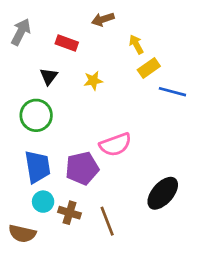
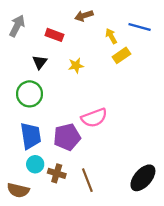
blue line: (172, 92) -> (140, 27), moved
black ellipse: (163, 193) -> (143, 178), moved

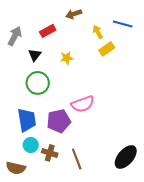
gray arrow: (17, 26) -> (15, 36), moved
red rectangle: (54, 35) -> (48, 31), turned -49
green circle: (29, 94) -> (38, 83), moved

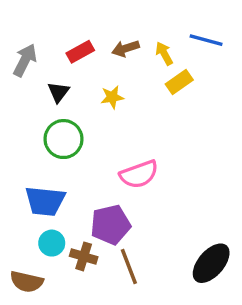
brown arrow: (74, 14) -> (126, 48), moved
blue trapezoid: (27, 120) -> (45, 201), turned 105
purple pentagon: (59, 121) -> (110, 225), moved

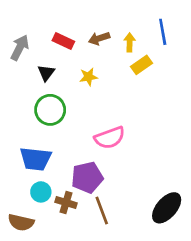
blue line: (206, 40) -> (163, 32), turned 65
red rectangle: (80, 52) -> (63, 41), turned 54
yellow arrow: (164, 53) -> (130, 42), turned 30

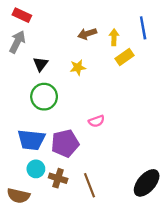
red rectangle: (63, 41) -> (22, 15), moved
pink semicircle: (110, 138) -> (96, 121), size x0.6
purple pentagon: (87, 177) -> (65, 143), moved

